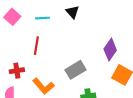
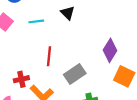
red line: (36, 46) -> (49, 56), moved
red cross: (17, 71) -> (21, 79), moved

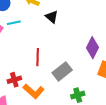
cyan line: (36, 21) -> (14, 23), moved

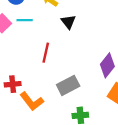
red line: (38, 57) -> (46, 53), moved

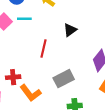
black triangle: (68, 22) -> (70, 30), moved, turned 32

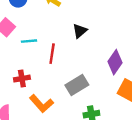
cyan line: (24, 19) -> (29, 41), moved
red cross: (13, 77) -> (22, 79), moved

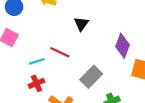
cyan line: (29, 41) -> (37, 61), moved
red line: (52, 54) -> (60, 52), turned -60

